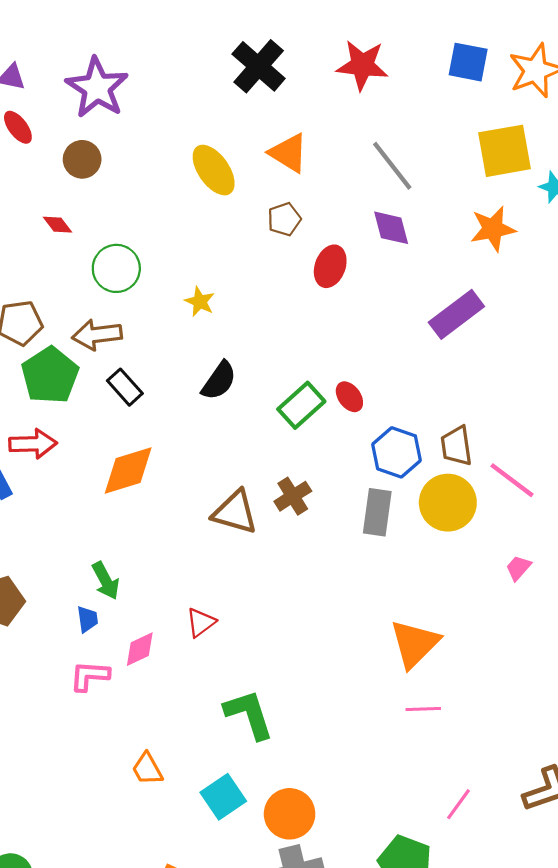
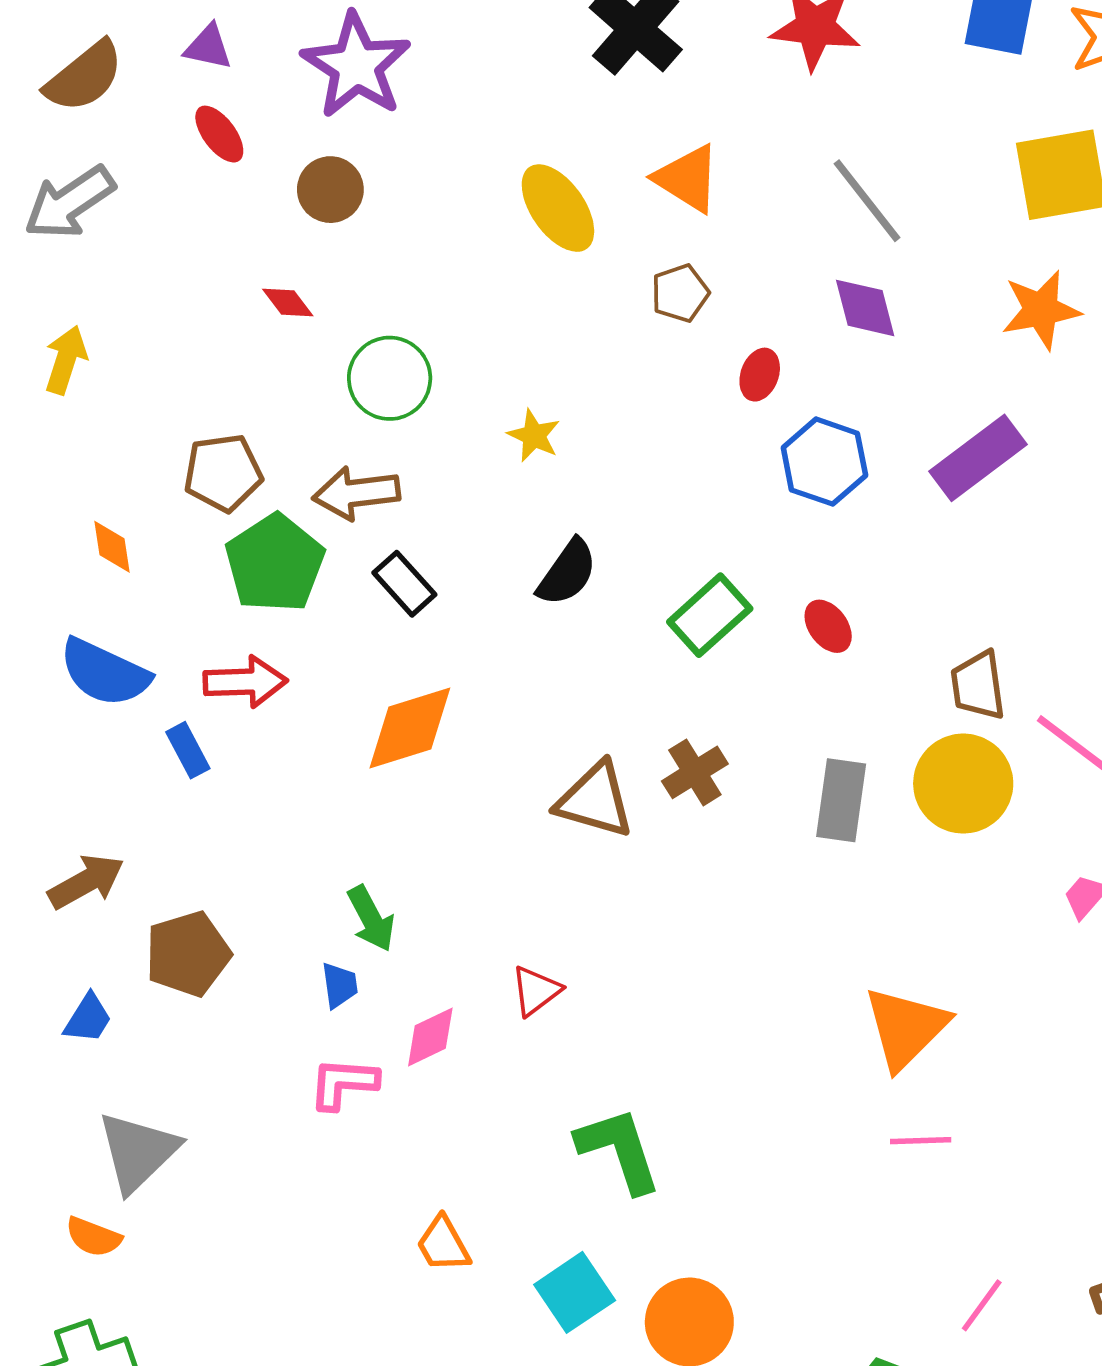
red ellipse: (330, 266) -> (760, 375), size x0.7
red ellipse: (349, 397) -> (828, 626), moved
blue hexagon: (396, 452) -> (824, 462), moved

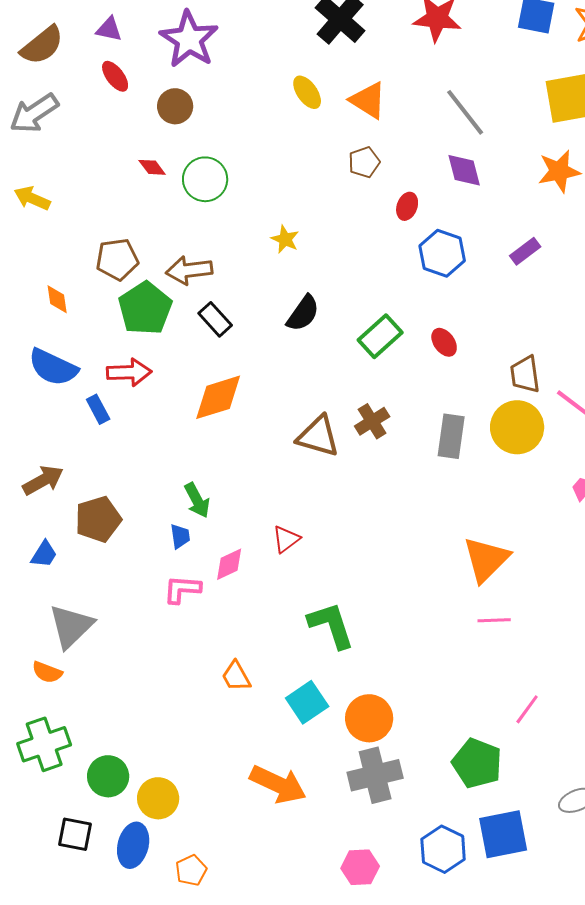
yellow ellipse: (558, 208) -> (307, 92), moved, size x0.7
yellow arrow: (66, 360) -> (32, 198), turned -84
green circle: (390, 378) -> (205, 179), moved
purple rectangle: (978, 458) -> (525, 251), size x0.6

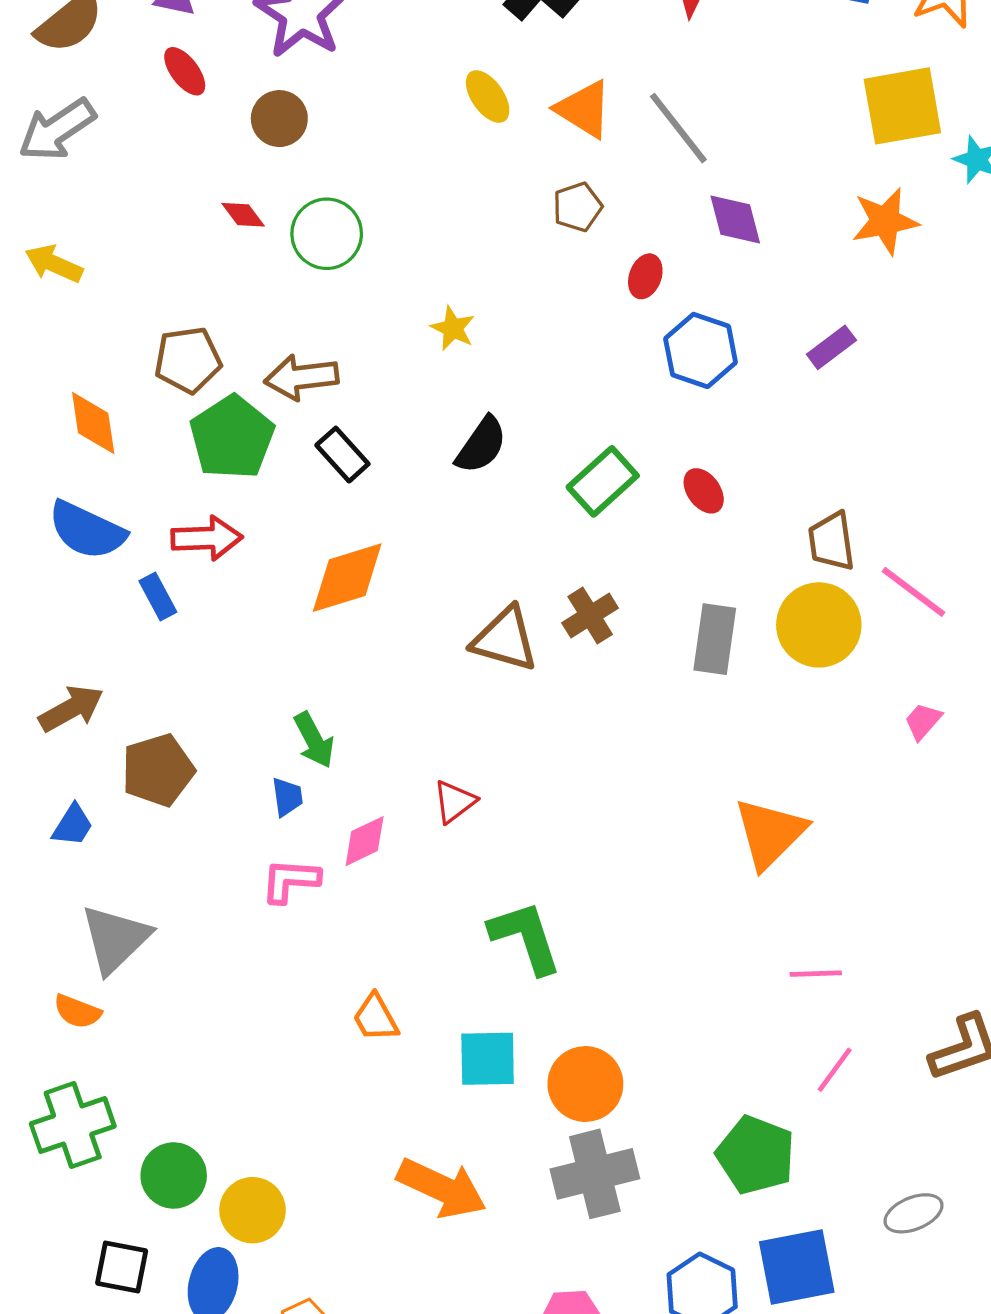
gray line: (465, 112) -> (678, 128), moved
orange diamond: (57, 299) -> (93, 423), size x1.4
pink line: (494, 620) -> (816, 974), moved
cyan square: (307, 702) -> (488, 1059), turned 33

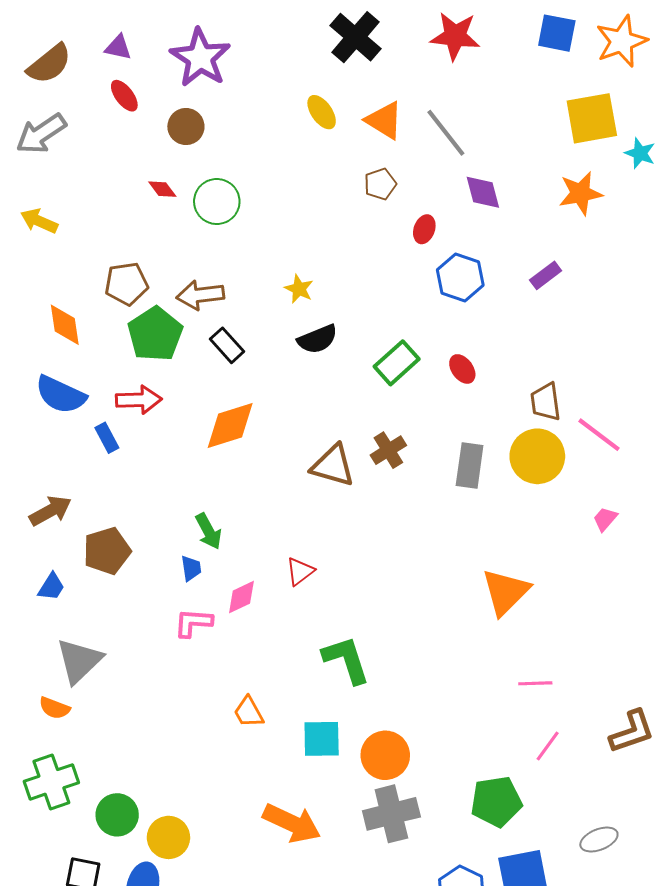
yellow star: (453, 328) -> (299, 289), moved
black semicircle: (481, 445) -> (317, 339), turned 33
green pentagon: (756, 1155) -> (496, 802), turned -30

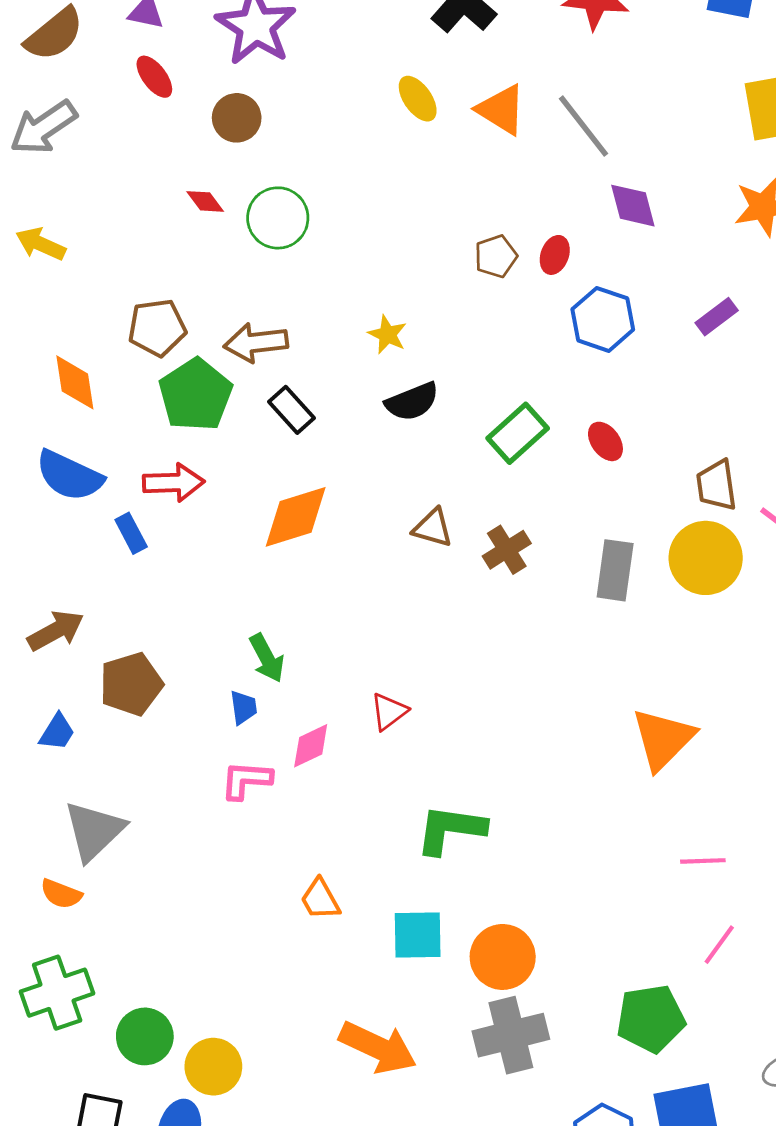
brown pentagon: (380, 184) -> (496, 256), moved
brown triangle: (333, 466) -> (433, 528), moved, size x0.7
green L-shape: (346, 660) -> (451, 829), turned -64

